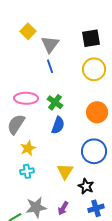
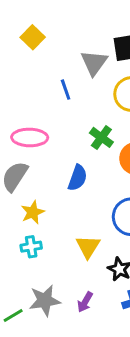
gray triangle: (50, 44) -> (94, 63), moved
green cross: (55, 102) -> (101, 137), moved

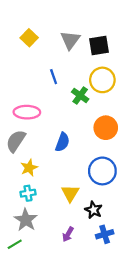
gray triangle: (94, 63) -> (70, 40), moved
green cross: (101, 137) -> (80, 95), moved
gray star: (45, 301) -> (26, 220), moved, turned -30

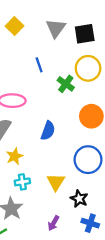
cyan cross: (28, 193) -> (22, 182), moved
blue cross: (105, 234) -> (90, 223), turned 35

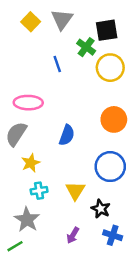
gray triangle: (56, 28) -> (62, 19), moved
green cross: (66, 84) -> (86, 47), moved

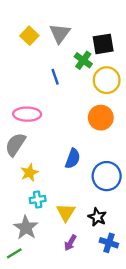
orange circle: (114, 119) -> (101, 118), moved
blue semicircle: (67, 135) -> (73, 159), moved
yellow triangle: (75, 191) -> (66, 212), moved

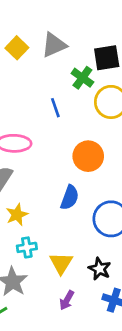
gray triangle: (60, 33) -> (54, 45), turned 30
blue line: (55, 77) -> (55, 108), moved
orange circle: (101, 118) -> (88, 156), moved

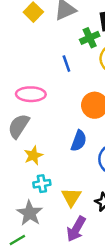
green cross: (82, 78) -> (90, 38), turned 30
purple arrow: (67, 300) -> (76, 229), size x1.5

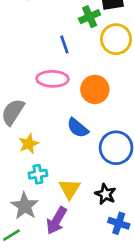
pink ellipse: (31, 94) -> (52, 79), moved
blue semicircle: (79, 141) -> (78, 128), turned 110
purple arrow: (76, 229) -> (56, 221), moved

